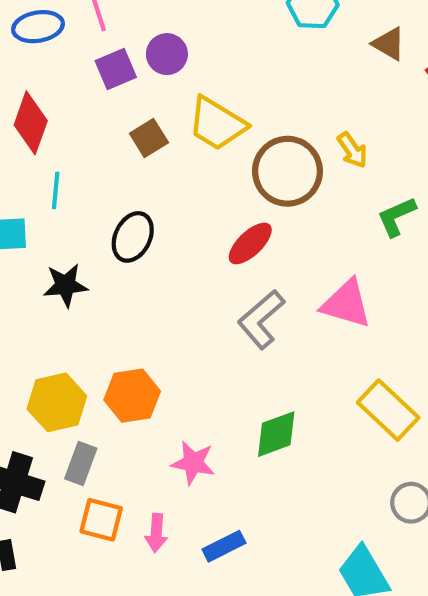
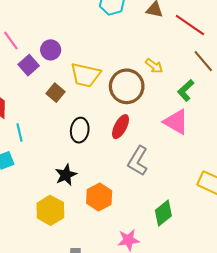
black ellipse: (133, 237) -> (80, 130), moved
black star: (66, 285) -> (66, 175), moved
pink triangle: (346, 304) -> (176, 122), moved, turned 32
orange hexagon: (132, 396) -> (99, 197), moved
yellow hexagon: (57, 402) -> (50, 210), moved

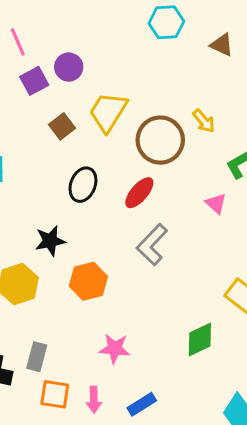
yellow trapezoid: (86, 75) -> (108, 112), turned 96
pink triangle: (176, 122) -> (216, 203), size x0.6
green diamond: (163, 213) -> (200, 339), moved

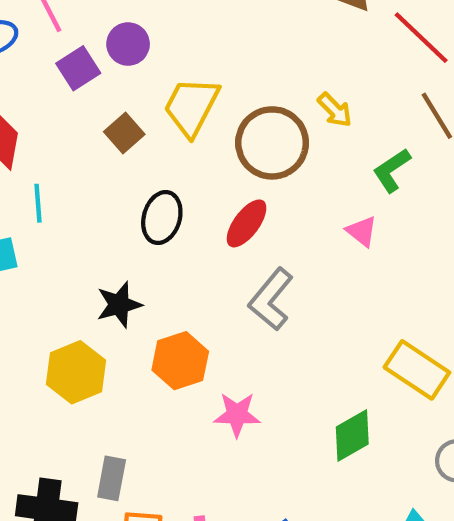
pink star: (115, 349) -> (237, 415), moved

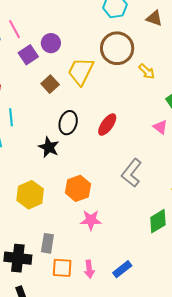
brown circle: (272, 143) -> (117, 48), moved
gray L-shape: (271, 299) -> (132, 173), moved
black star: (119, 305) -> (49, 147), moved, turned -30
pink star: (237, 415) -> (91, 220), moved

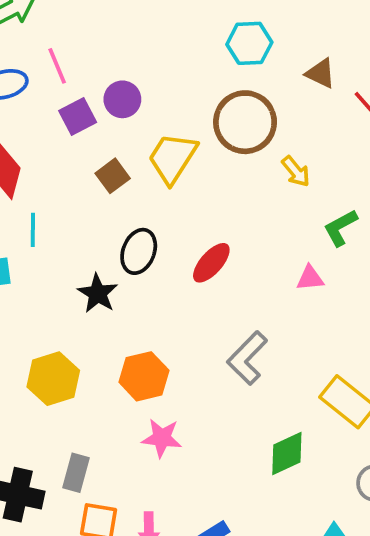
pink triangle: (160, 127) -> (310, 278), turned -49

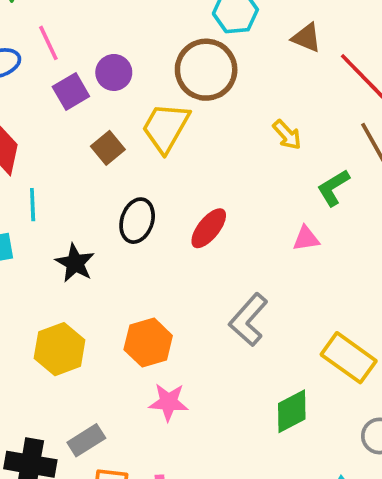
brown circle: (245, 122) -> (206, 70), moved
black star: (98, 293) -> (75, 263), moved
gray rectangle: (76, 473) -> (86, 440), turned 45

